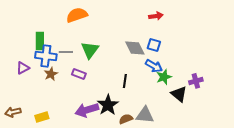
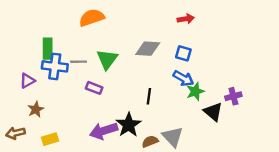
gray diamond: (135, 48) -> (148, 49), moved, turned -60
brown star: (51, 74) -> (36, 109), moved
gray triangle: (145, 115) -> (173, 137), turned 42

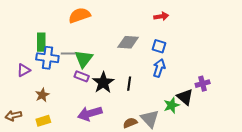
green triangle: (107, 59) -> (84, 59), moved
blue arrow: (183, 78) -> (159, 68), turned -102
green star: (195, 91) -> (172, 105), moved
brown star: (36, 109) -> (42, 95), moved
black star: (129, 125) -> (103, 83), moved

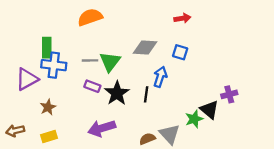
gray line: (68, 54) -> (90, 60), moved
green triangle: (84, 59) -> (110, 62), moved
blue arrow: (159, 68) -> (160, 77), moved
purple triangle: (24, 70) -> (27, 79), size x1.5

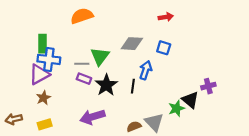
gray line: (90, 60) -> (82, 64), moved
purple triangle: (27, 79) -> (39, 74), moved

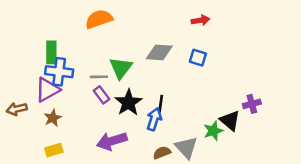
blue arrow: (146, 70) -> (154, 119), moved
purple rectangle: (84, 79) -> (101, 95), turned 32
brown arrow: (14, 119) -> (17, 109), moved

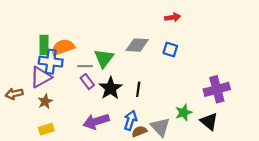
orange semicircle: (99, 19) -> (63, 47), moved
purple cross: (252, 104) -> (217, 89), size x1.6
blue arrow: (154, 119) -> (130, 120), moved
black triangle: (230, 121) -> (209, 121), moved

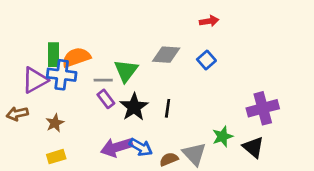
blue square: (170, 49) -> (206, 60), turned 32
purple triangle: (41, 77) -> (35, 80), moved
blue arrow: (130, 120) -> (141, 147), moved, turned 102

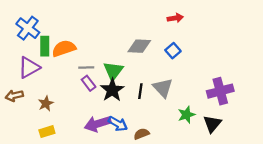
green triangle: (126, 71) -> (113, 71), moved
blue cross: (62, 75) -> (28, 28), moved, turned 30
black triangle: (253, 147) -> (212, 124), turned 30
gray triangle: (194, 154) -> (163, 88), moved

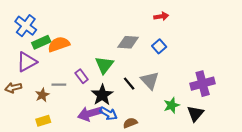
green rectangle: (45, 46) -> (41, 42), turned 66
gray line: (86, 67) -> (59, 85), moved
black star: (112, 90) -> (102, 95), moved
black line: (140, 91) -> (129, 84), turned -48

